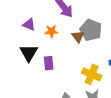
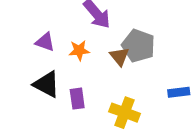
black triangle: (29, 53) -> (47, 84), turned -30
yellow cross: (92, 74) -> (125, 113), moved

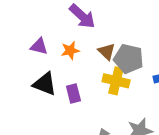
gray pentagon: (138, 46) -> (129, 59), moved
yellow cross: (125, 113) -> (116, 81), moved

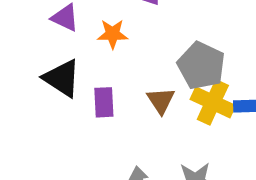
brown triangle: (107, 52) -> (161, 101), moved
yellow cross: (116, 81) -> (213, 102), moved

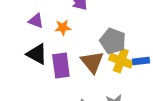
brown triangle: (161, 101) -> (92, 62), size x1.5
purple rectangle: (104, 102) -> (61, 65), size x1.5

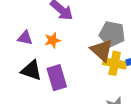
gray pentagon: (113, 41) -> (112, 34), moved
brown triangle: (92, 62) -> (102, 50), moved

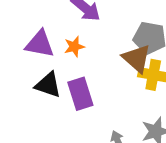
purple triangle: (25, 38) -> (40, 44), size x1.5

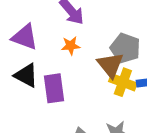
orange star: (74, 47) -> (71, 46), moved

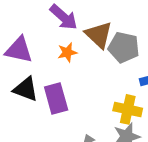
brown triangle: (110, 65) -> (99, 35), moved
yellow cross: (123, 82) -> (128, 109), moved

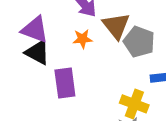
black triangle: (26, 89) -> (37, 52), moved

